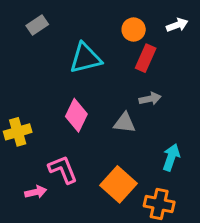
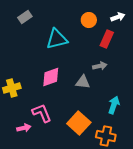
red rectangle: (146, 58) -> (107, 39), moved
pink diamond: (76, 115) -> (51, 77), turned 45

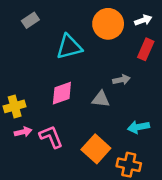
orange circle: (89, 20) -> (108, 24), size x1.6
red rectangle: (107, 39) -> (146, 49), moved
cyan arrow: (114, 105) -> (138, 127), turned -120
pink arrow: (24, 128) -> (23, 132), moved

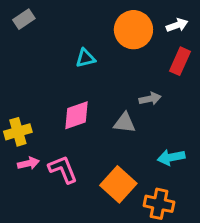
gray rectangle: (30, 20) -> (24, 19), moved
cyan triangle: (69, 47) -> (85, 58), size x0.6

